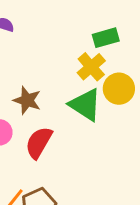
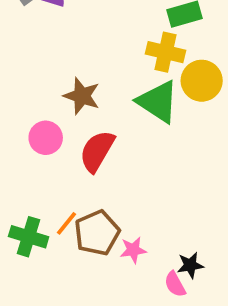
yellow cross: (91, 67) -> (165, 52), turned -36

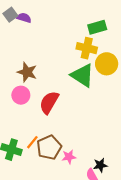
brown star: (82, 96) -> (27, 72), moved

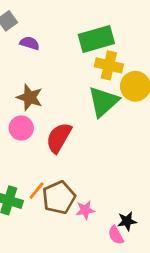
purple semicircle: (24, 18) -> (30, 43), moved
green rectangle: (97, 27) -> (96, 39), moved, size x1.4
green triangle: (83, 75) -> (103, 102), turned 45

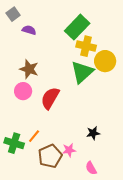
green rectangle: (96, 39) -> (77, 27), turned -30
brown pentagon: (59, 198) -> (50, 156), moved
black star: (127, 221) -> (93, 133), moved

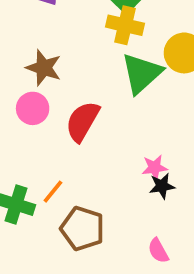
yellow cross: (86, 46) -> (125, 25), moved
pink star: (69, 150) -> (155, 168), moved
brown pentagon: (50, 156) -> (82, 229), turned -30

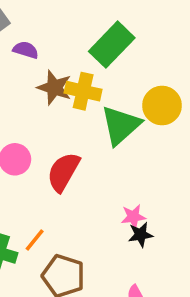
yellow cross: (125, 25) -> (83, 91), moved
brown star: (44, 68) -> (54, 88), moved

